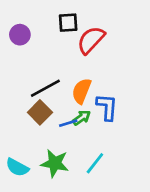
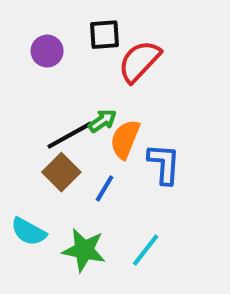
purple circle: (20, 35) -> (47, 51), moved
green arrow: (82, 118) -> (102, 121), moved
blue line: (68, 123) -> (104, 188), turned -42
cyan semicircle: (17, 167) -> (29, 232), moved

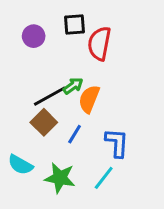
red semicircle: (139, 61) -> (99, 43), turned -32
blue L-shape: (164, 164) -> (117, 143), moved

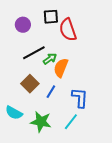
red semicircle: (99, 43) -> (68, 30), turned -30
black line: (50, 96) -> (34, 53), moved

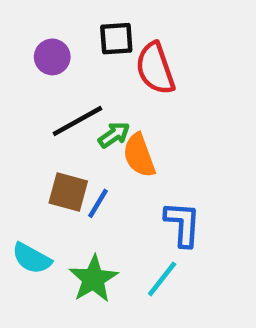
orange semicircle: (61, 68) -> (139, 155), turned -42
brown square: (30, 84) -> (68, 192), turned -30
blue line: (51, 92) -> (98, 203), moved
green star: (41, 122) -> (93, 279), turned 30

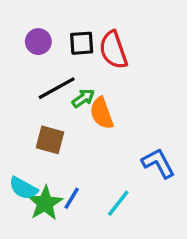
black square: (116, 39) -> (82, 43), moved
blue line: (98, 203) -> (72, 198), moved
blue L-shape: (183, 224) -> (158, 163), moved, turned -32
green star: (93, 279) -> (45, 203), moved

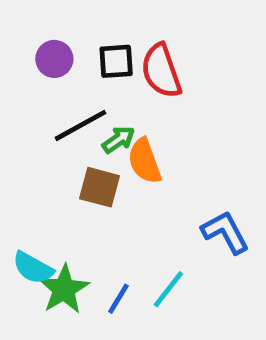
brown square: (50, 140) -> (99, 187), moved
blue line: (72, 198) -> (118, 299), moved

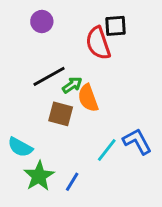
purple circle: (54, 59) -> (42, 22), moved
black square: (116, 61) -> (115, 26), moved
cyan semicircle: (33, 268) -> (20, 147), moved
cyan line: (168, 289) -> (107, 150), moved

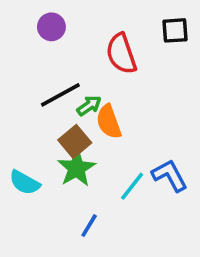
black square: (115, 26) -> (175, 30), moved
brown square: (61, 114) -> (75, 141), turned 35
green star: (39, 176) -> (77, 168), moved

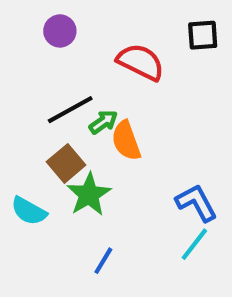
red semicircle: (121, 54) -> (141, 62), turned 135
brown square: (75, 141) -> (66, 163), moved
cyan line: (132, 186) -> (194, 244), moved

